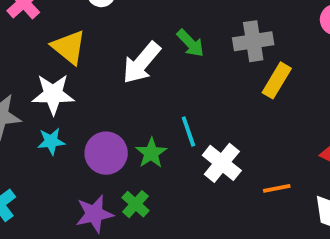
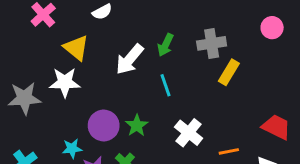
green arrow: (190, 43) -> (166, 45), turned 70
cyan line: (188, 131) -> (166, 85), moved
cyan star: (51, 141) -> (72, 149), moved

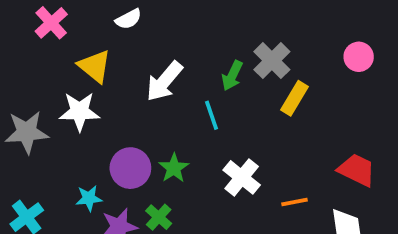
pink circle: (272, 28) -> (359, 57), moved
gray cross: (212, 43) -> (272, 61), turned -36
green arrow: (166, 45) -> (232, 76), moved

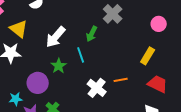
gray cross: (272, 61) -> (113, 14), moved
yellow rectangle: (294, 98) -> (148, 56), moved
green star: (174, 168) -> (59, 66), moved
orange line: (294, 202) -> (121, 80), moved

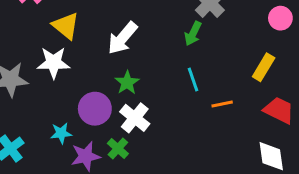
green arrow: (92, 34) -> (193, 33), moved
cyan line: (81, 55) -> (193, 80), moved
white cross: (97, 88) -> (135, 118), moved

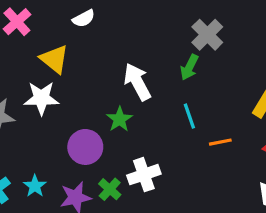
white arrow: (122, 38) -> (137, 82), moved, turned 112
white cross: (135, 118) -> (144, 175), moved, turned 32
cyan star: (61, 133) -> (35, 186), moved, turned -30

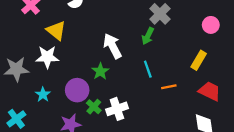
cyan star: (35, 186) -> (43, 95), moved
green cross: (110, 189) -> (94, 107), moved

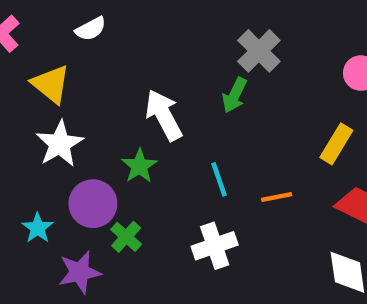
white star: (47, 57) -> (60, 144), moved, turned -30
cyan line: (148, 69) -> (219, 179), moved
cyan star: (43, 95) -> (38, 228), moved
white cross: (117, 109) -> (215, 246), moved

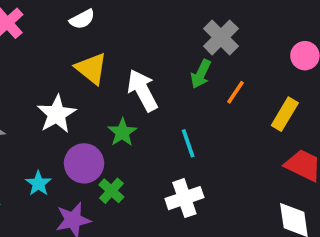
yellow triangle: (51, 84) -> (91, 68), moved
orange line: (277, 197) -> (236, 92), moved, turned -45

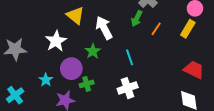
yellow rectangle: (285, 114) -> (188, 29), moved
green cross: (111, 191) -> (87, 84), turned 32

